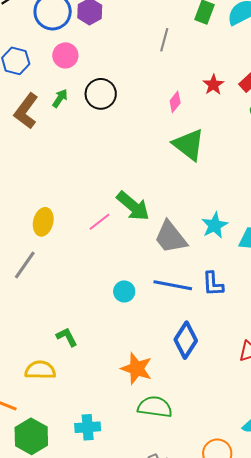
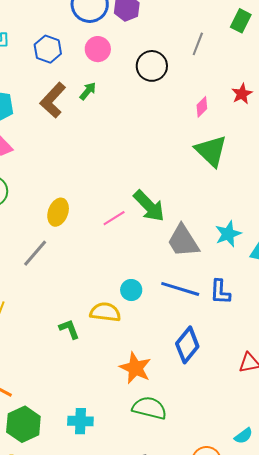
black circle: (101, 94) -> (152, 66), moved
yellow semicircle: (40, 370) -> (105, 312), moved

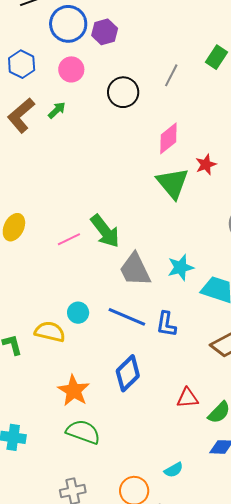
red star: (242, 94) -> (206, 165), moved
pink diamond: (202, 107) -> (168, 138), size x1.5

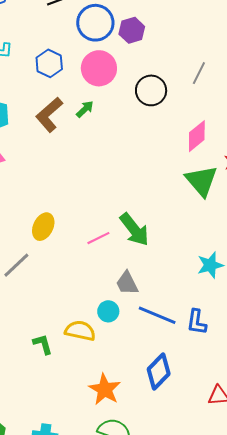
pink circle: (71, 69) -> (99, 68), size x1.4
gray trapezoid: (135, 270) -> (127, 283), moved, size x0.7

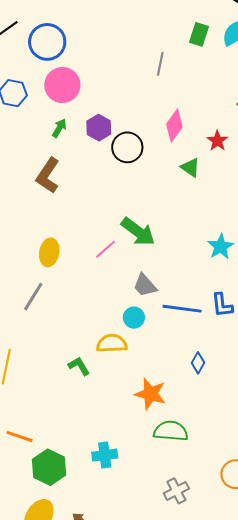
purple hexagon: (132, 30) -> (99, 128), moved
black circle: (151, 90) -> (127, 147), moved
brown L-shape: (49, 115) -> (48, 176), moved
green triangle: (201, 181) -> (190, 167), size x0.6
blue diamond: (159, 372) -> (198, 363), size x0.6

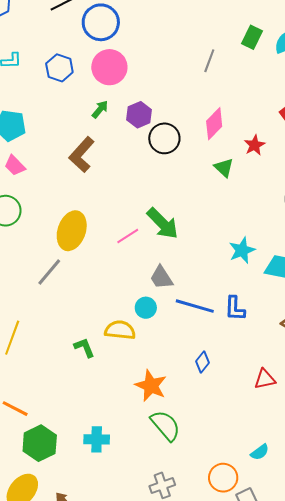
yellow ellipse: (49, 252) -> (72, 231), size x1.4
green semicircle: (171, 431) -> (165, 425), turned 36

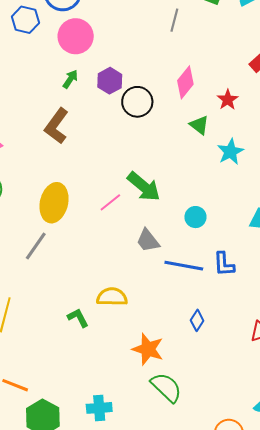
blue hexagon: (59, 68) -> (25, 20), moved
cyan star: (242, 250) -> (230, 152), moved
cyan circle: (146, 308) -> (195, 217), moved

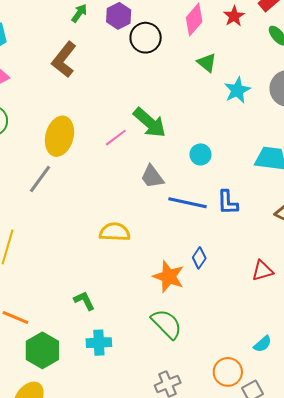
red star: (228, 100) -> (234, 16), moved
green L-shape: (78, 318) -> (84, 301), moved
orange star: (148, 349) -> (169, 277), moved

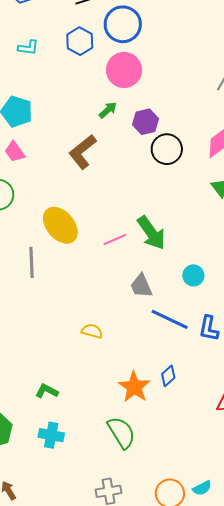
yellow ellipse: (59, 136) -> (60, 225), turned -69
gray line: (40, 179) -> (32, 262), turned -52
yellow semicircle: (115, 232) -> (92, 331), size x0.7
green L-shape: (84, 301) -> (47, 391), turned -50
cyan semicircle: (263, 344) -> (202, 488), moved

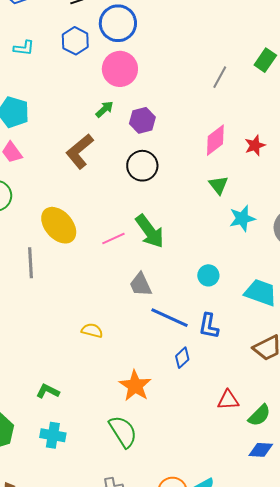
black circle: (167, 149) -> (142, 166), moved
cyan circle: (193, 275) -> (208, 275), moved
blue diamond: (168, 376) -> (182, 358), moved

